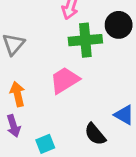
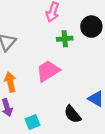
green cross: (85, 40) -> (65, 39), size x0.6

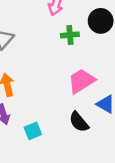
pink trapezoid: (48, 71) -> (81, 81), moved

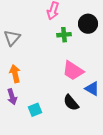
pink trapezoid: (81, 81) -> (73, 71), turned -115

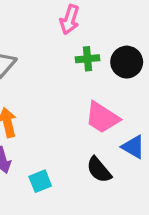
black circle: (88, 24) -> (127, 62), moved

